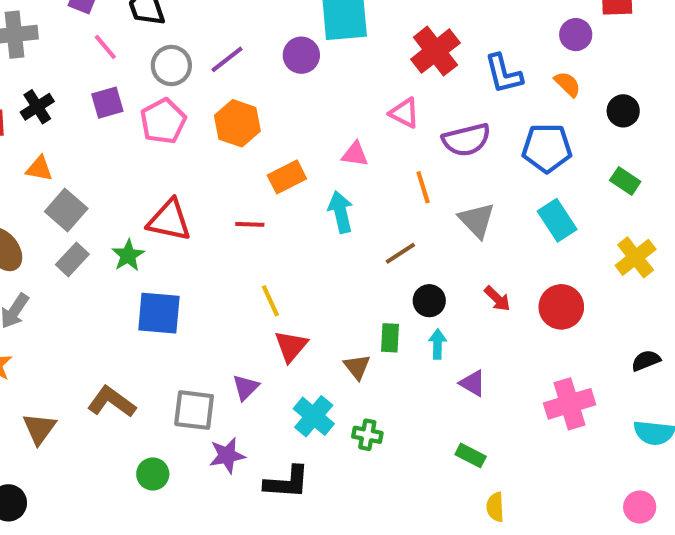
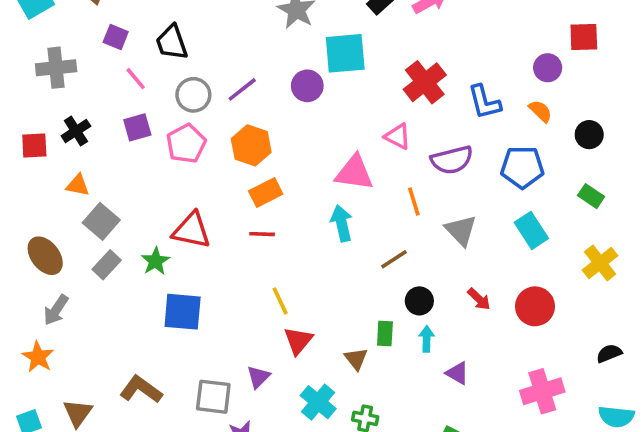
pink triangle: (355, 154) -> (354, 173), size x1.6
orange rectangle: (287, 177) -> (266, 192), moved

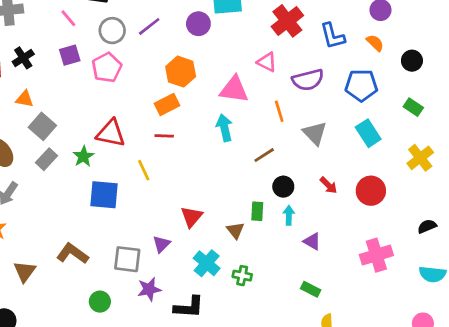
orange hexagon: (251, 145) -> (181, 72), moved
yellow line: (280, 301) -> (144, 170), moved

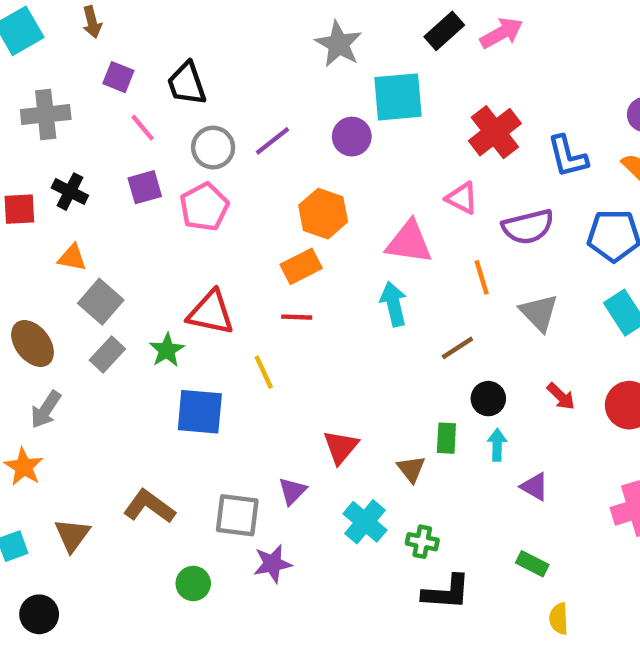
black cross: (23, 58) -> (70, 192), turned -30
black L-shape: (189, 307) -> (446, 592), moved

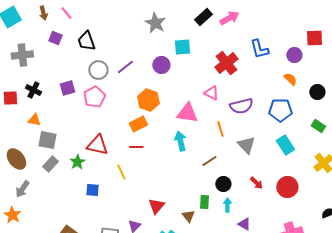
cyan square: (398, 97) -> (182, 47), size x0.7
pink line: (143, 128) -> (66, 13), moved
blue L-shape: (568, 156) -> (259, 49), moved
gray square: (101, 302) -> (47, 140), turned -30
blue square: (200, 412) -> (92, 190), size x0.6

